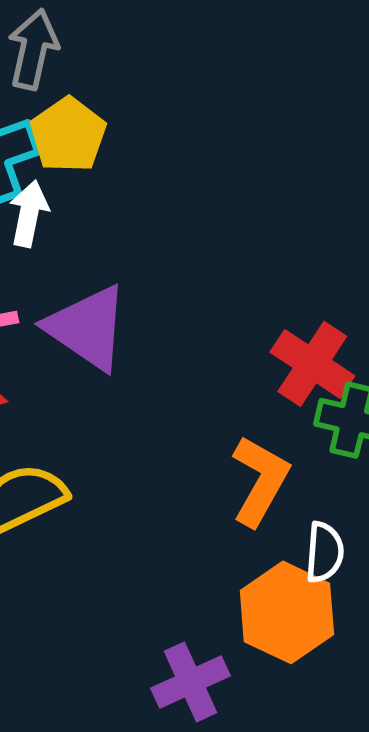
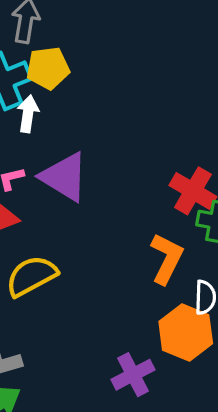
yellow pentagon: (68, 135) -> (48, 68), turned 30

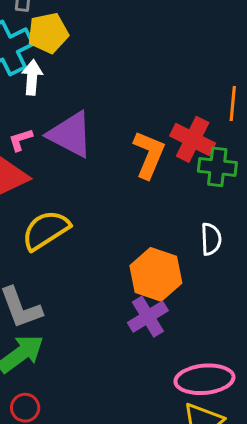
orange L-shape: (167, 259) -> (149, 155), moved
orange hexagon: (186, 332) -> (156, 274), moved

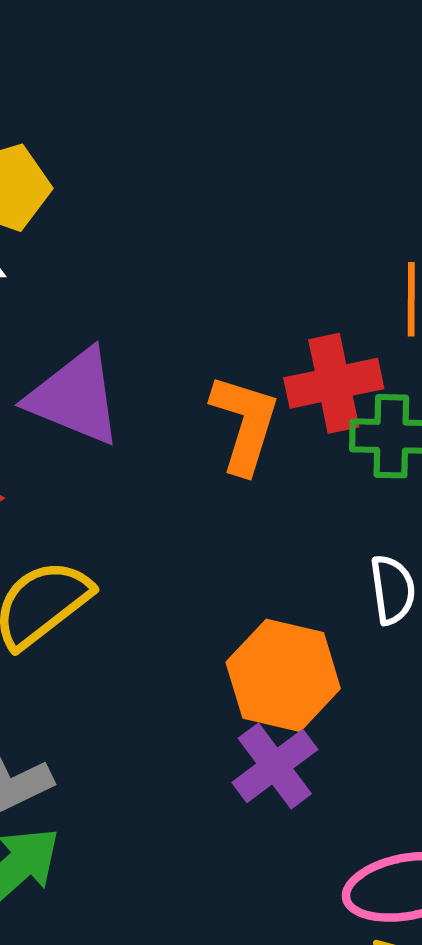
red cross: (193, 139) -> (334, 383), turned -33

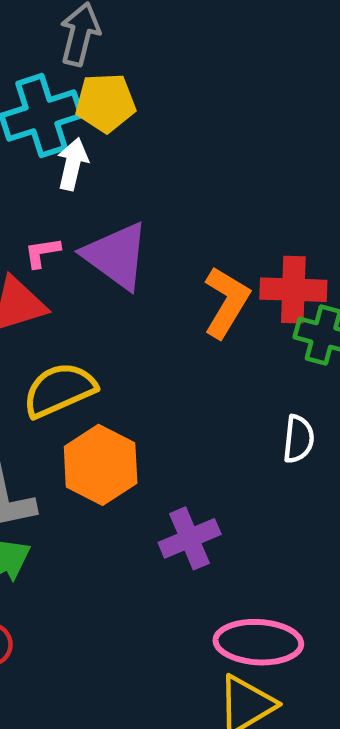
orange hexagon: (283, 675) -> (101, 465), moved

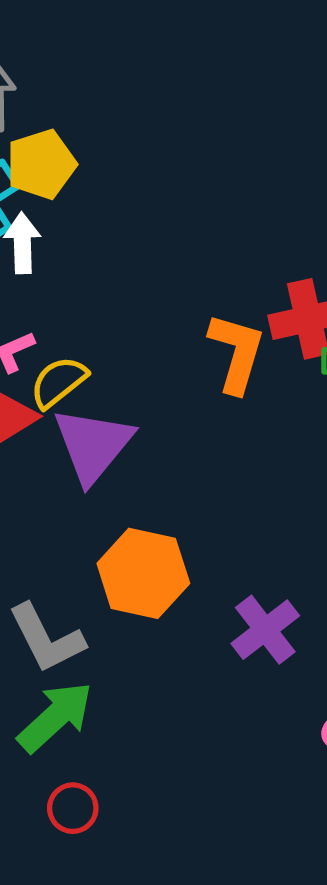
purple triangle: (116, 256) -> (93, 445), moved, turned 48
yellow semicircle: (59, 390) -> (58, 382), moved, size x0.7

